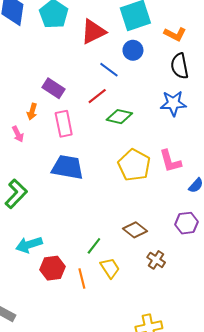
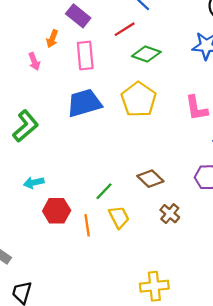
yellow pentagon: (134, 165) -> (139, 99), moved
blue trapezoid: (67, 167) -> (84, 103), turned -32
cyan arrow: (29, 245) -> (34, 183), size x0.7

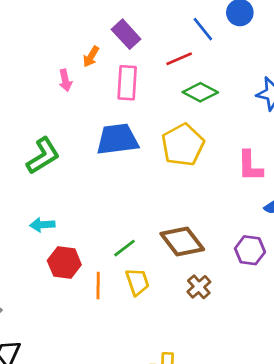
brown diamond: (150, 179) -> (182, 241), size x1.4

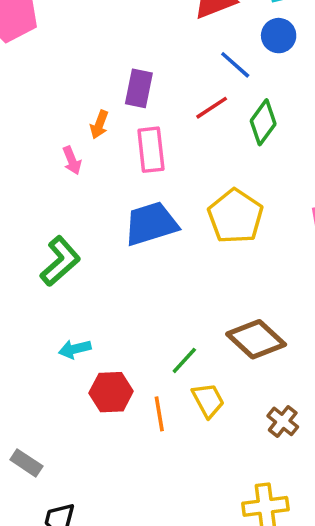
purple rectangle: (126, 34) -> (139, 88), turned 64
green diamond: (200, 92) -> (263, 122), moved, turned -72
brown cross: (199, 287) -> (283, 421), moved

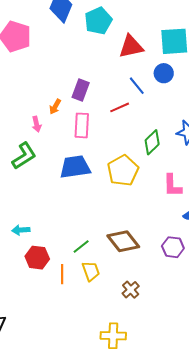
green diamond: (263, 122) -> (152, 142), moved
green L-shape: (60, 261) -> (24, 156), moved

